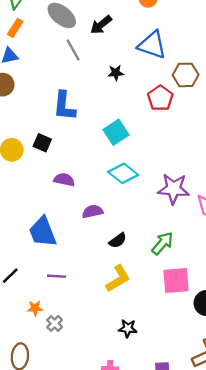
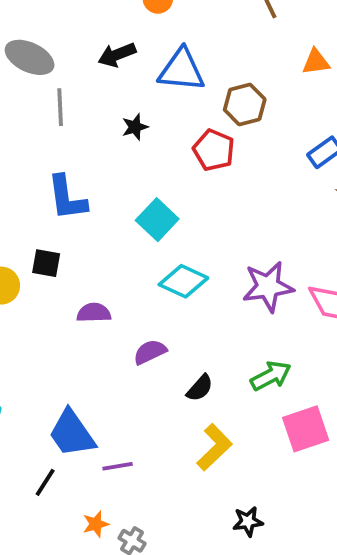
black arrow: (101, 25) -> (117, 55), moved, turned 30
gray line: (73, 50) -> (60, 107), turned 40
blue trapezoid: (43, 232) -> (72, 433), moved
green arrow: (162, 243) -> (271, 376), turned 35

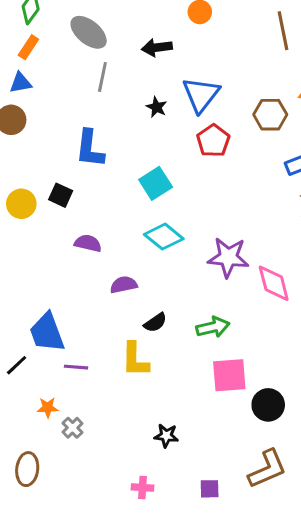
blue triangle: (182, 70) -> (201, 95), moved, turned 48
brown hexagon: (245, 105) -> (270, 115), moved
black star: (135, 127) -> (157, 107), turned 30
yellow L-shape: (214, 447) -> (135, 360), moved, turned 120

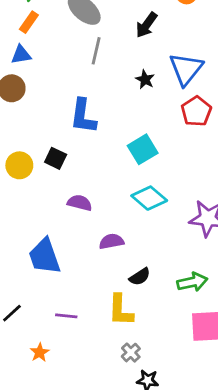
black arrow: (157, 48) -> (146, 25), turned -48
blue trapezoid: (47, 333) -> (45, 256), moved
orange star: (48, 408) -> (40, 352), turned -30
gray cross: (72, 428) -> (131, 353), moved

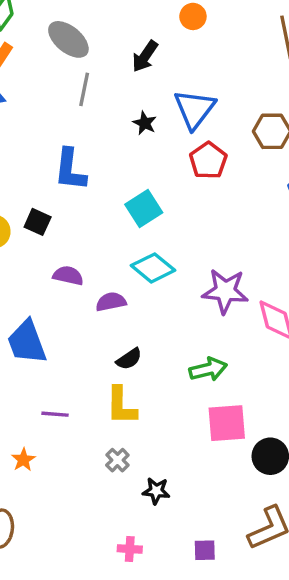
purple semicircle: (112, 241) -> (111, 302), moved
black semicircle: (140, 277) -> (129, 359), moved
gray cross: (131, 353) -> (117, 460), moved

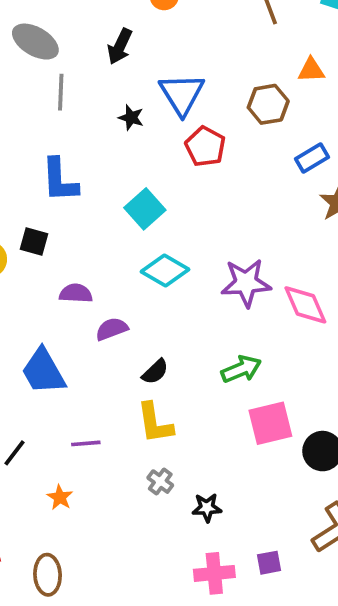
purple semicircle: (111, 302) -> (112, 329), moved
pink cross: (130, 549) -> (214, 573), moved, size x1.5

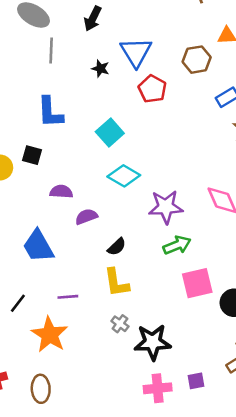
purple star: (246, 283) -> (166, 207), moved
orange star: (60, 497) -> (50, 335), size x2.0
black star: (207, 508) -> (153, 342), size x1.8

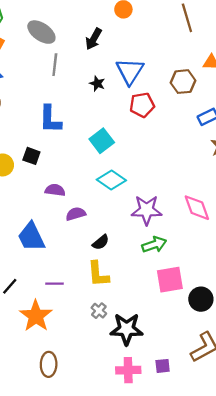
red pentagon: (152, 89) -> (142, 105), turned 30
brown ellipse: (41, 389) -> (49, 364), moved

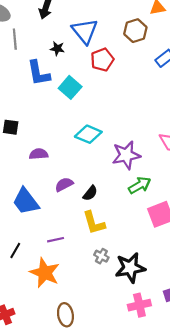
blue L-shape: (50, 119) -> (39, 73), moved
cyan square: (102, 141) -> (70, 87), moved
purple semicircle: (76, 214) -> (64, 184), moved

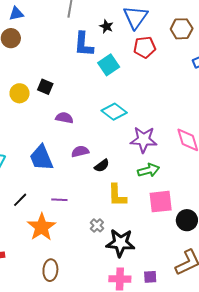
yellow L-shape: (94, 223) -> (117, 195), moved

